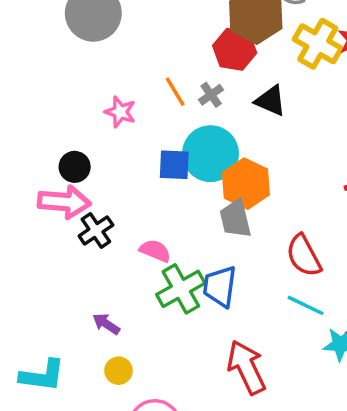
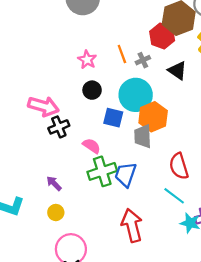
blue square: (174, 165) -> (113, 118), moved
black circle: (75, 167) -> (92, 90), moved

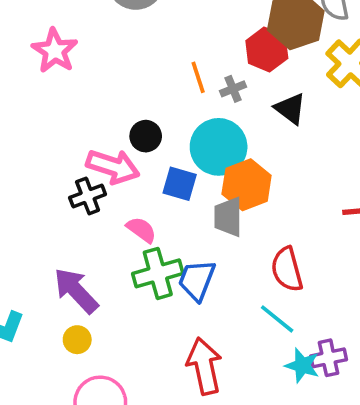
pink star: (87, 60) -> (55, 51), moved, size x1.4
pink arrow: (43, 106) -> (113, 167), moved
purple arrow: (54, 183) -> (76, 291), size x1.8

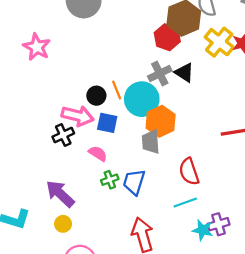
orange line: (198, 77) -> (117, 90), moved
gray cross: (233, 89) -> (160, 73), moved, size x1.5
blue square: (180, 184) -> (107, 123), moved
green cross: (158, 273) -> (110, 180), size x0.6
cyan line: (277, 319) -> (185, 202), turned -55

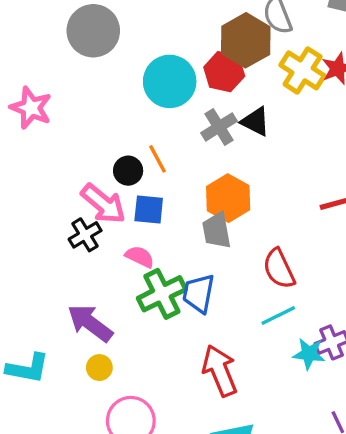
cyan circle: (142, 99) -> (170, 81), moved
pink arrow: (78, 116) -> (103, 204), turned 32
green cross: (110, 180) -> (162, 294), size x1.8

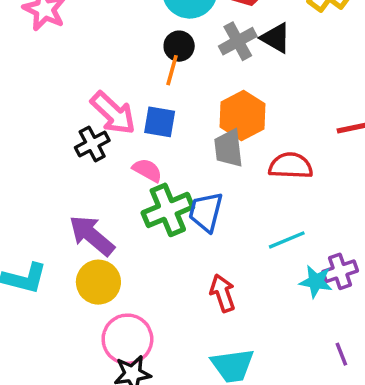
orange line: (157, 159) -> (172, 70), turned 40
black circle: (128, 171) -> (179, 46), moved
red semicircle: (279, 269) -> (291, 166), moved, turned 114
yellow circle: (99, 368) -> (98, 282), size x1.6
red arrow: (220, 371) -> (223, 293), size x0.7

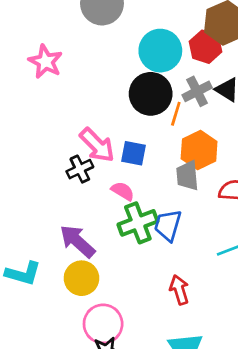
black circle: (179, 46) -> (151, 94), size x1.8
orange line: (172, 70) -> (176, 114), moved

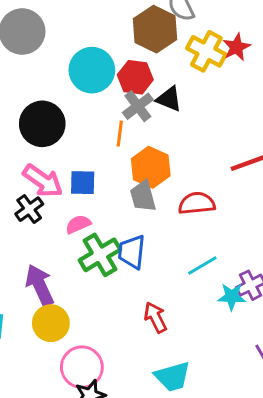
red hexagon: (205, 47) -> (135, 77), moved
black circle: (151, 94) -> (42, 124), moved
pink semicircle: (123, 191) -> (78, 224), turned -45
purple arrow: (77, 241) -> (40, 285), turned 33

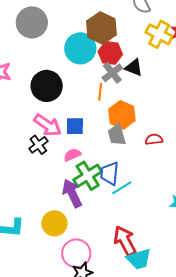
brown hexagon: (155, 29) -> (101, 28), moved
red semicircle: (197, 203) -> (154, 139), size x0.7
cyan line: (202, 266) -> (122, 188), moved
purple arrow: (40, 285) -> (72, 193), moved
red arrow: (155, 317) -> (125, 241), moved, size x1.4

